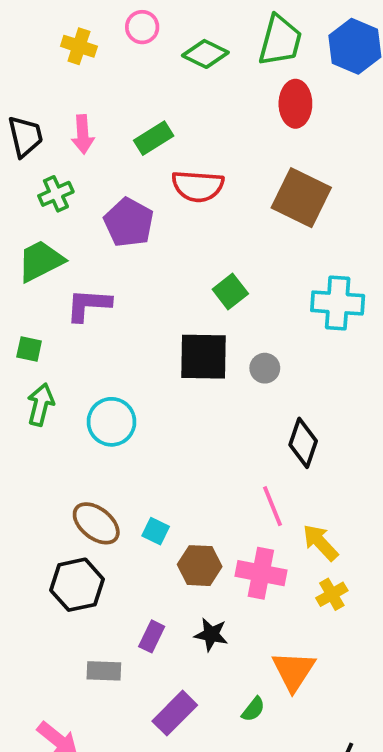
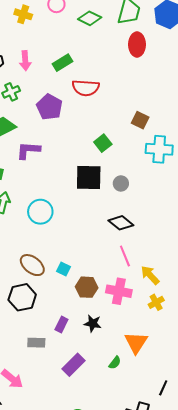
brown square: (301, 198) -> (140, 120), moved, size x0.6
black diamond: (303, 443) -> (121, 223), moved, turned -70

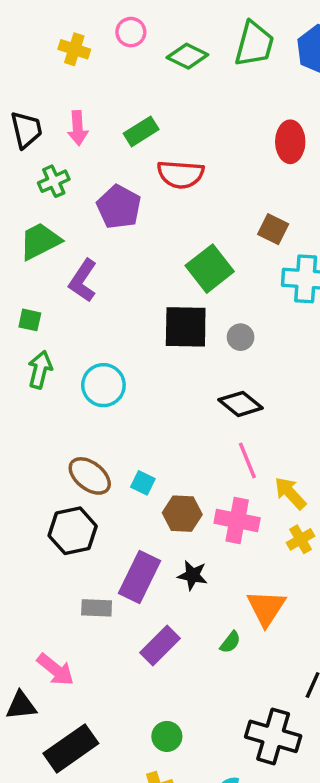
red ellipse: (137, 45) -> (290, 142), moved
green square: (103, 143) -> (210, 269), size x1.5
purple L-shape: (28, 150) -> (83, 281), turned -60
purple rectangle: (61, 324) -> (139, 577), size x1.8

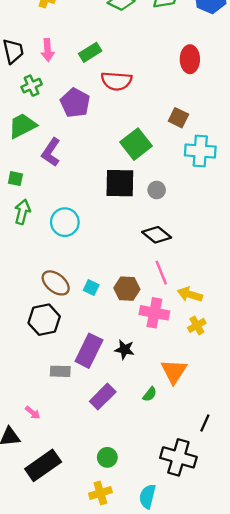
yellow arrow: (290, 493) -> (190, 294), turned -30
brown hexagon: (182, 514) -> (127, 289), moved
pink arrow: (55, 670) -> (33, 413), size x0.6

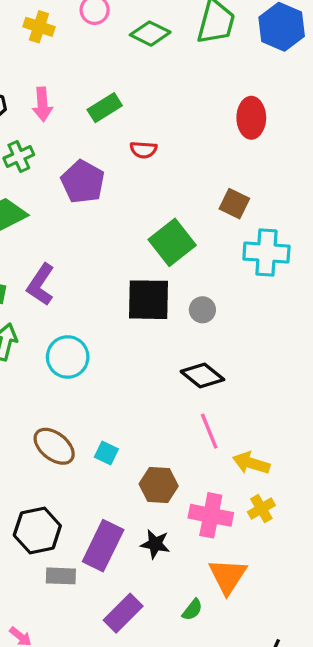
red semicircle: (116, 81) -> (143, 150), size x0.6
purple L-shape: (51, 152) -> (41, 285), moved
brown hexagon: (127, 289) -> (159, 485), moved
pink cross: (154, 313) -> (211, 515), moved
black hexagon: (44, 320) -> (37, 530), moved

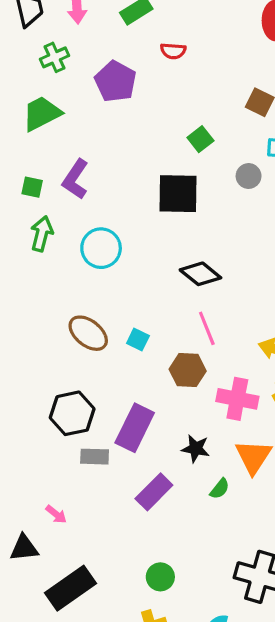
green square: (172, 242) -> (200, 139), size x0.6
gray circle: (202, 310) -> (249, 176), moved
black diamond: (202, 376) -> (200, 274), moved
pink line: (209, 431) -> (207, 328), moved
black star: (155, 544) -> (196, 449), moved

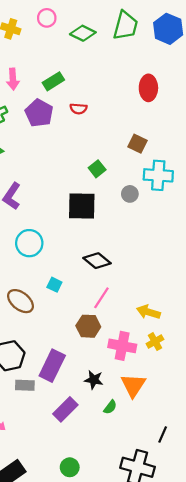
purple pentagon: (115, 81) -> (39, 113), moved
pink line: (207, 328) -> (101, 298), turned 55
cyan square: (138, 340) -> (54, 285), moved

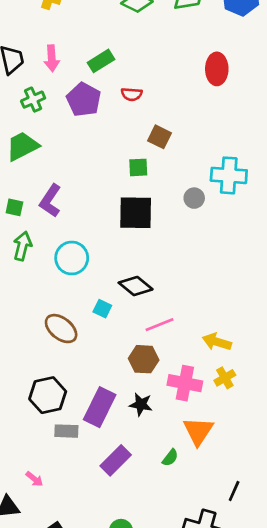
brown square: (138, 144) -> (160, 137), moved
green square: (97, 169) -> (138, 167), moved, turned 35
black diamond: (97, 261) -> (136, 286), moved
pink line: (101, 298) -> (160, 325), turned 35
black star: (94, 380) -> (141, 404), moved

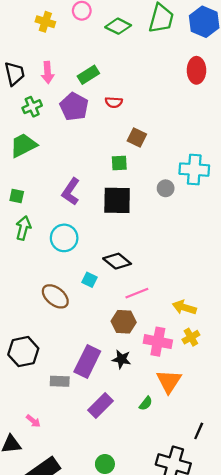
red ellipse: (217, 69) -> (196, 70), moved
purple L-shape: (50, 201) -> (71, 192), moved
black hexagon: (48, 395) -> (23, 352), moved

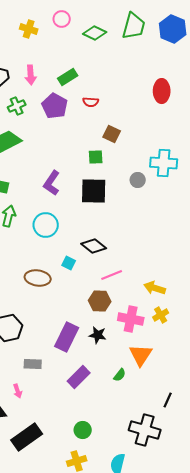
red ellipse: (196, 70) -> (162, 91), moved
brown ellipse: (55, 296) -> (38, 278), turned -30
gray rectangle: (60, 381) -> (33, 364), moved
pink arrow: (33, 421) -> (18, 391), turned 32

